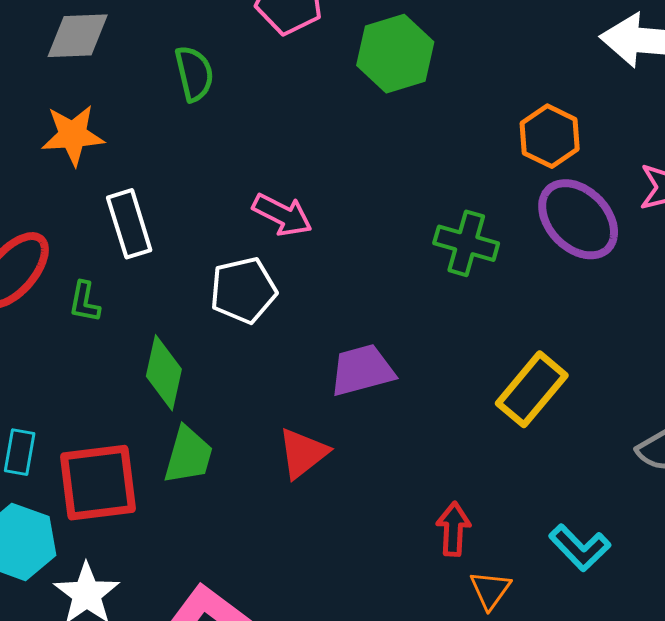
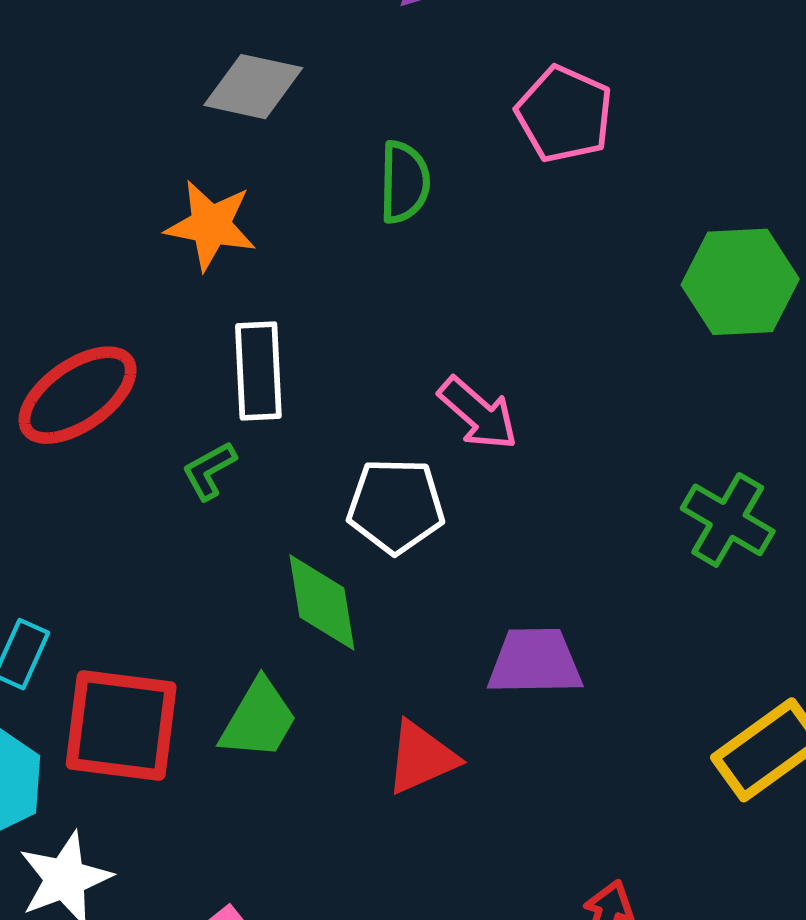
green hexagon: (395, 54) -> (740, 282), moved
green L-shape: (85, 302) -> (209, 471), moved, turned 36
green diamond: (164, 373) -> (322, 602), moved, turned -36

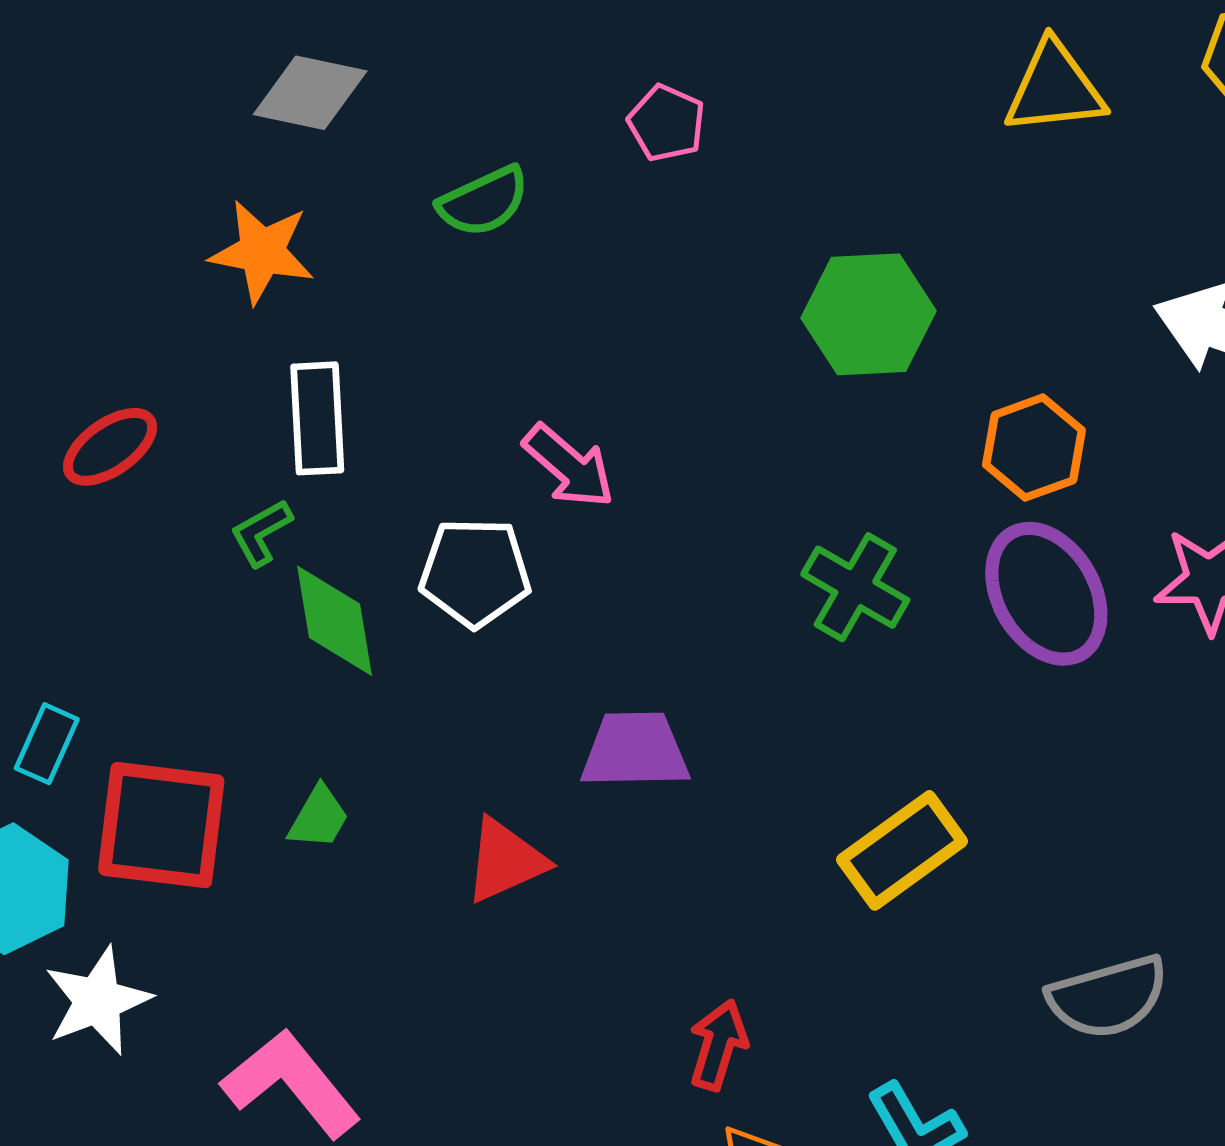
pink pentagon: (564, 114) -> (667, 123), size x0.7
green semicircle: (404, 182) -> (484, 202), turned 64
red ellipse: (78, 395) -> (110, 447), size x0.7
green diamond: (322, 602) -> (334, 621), moved
green trapezoid: (259, 719) -> (319, 817), size x0.7

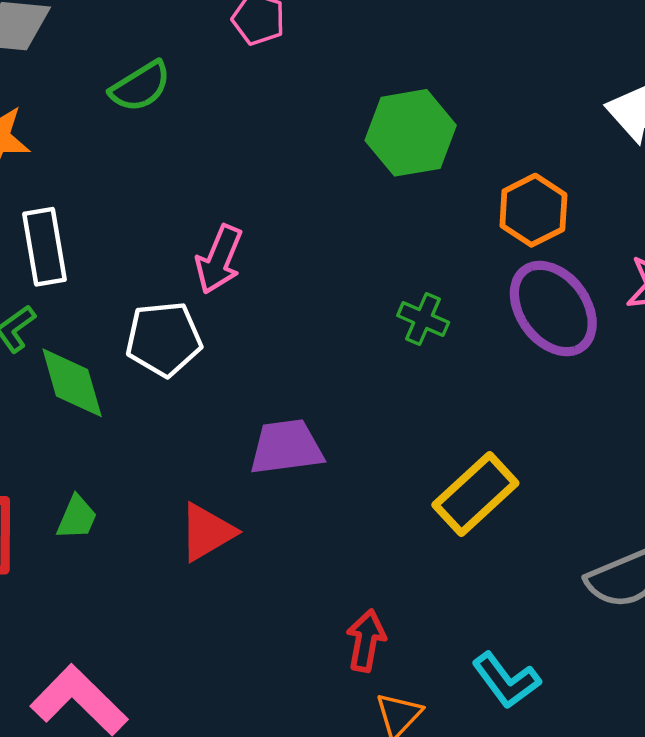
pink arrow: (569, 466) -> (219, 259), turned 78
green cross: (855, 587) -> (423, 319), size x0.7

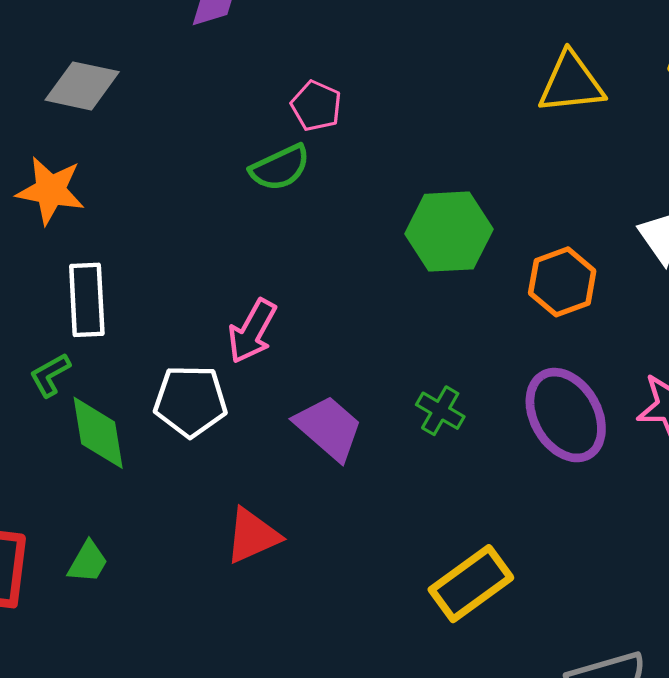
green semicircle: (140, 86) -> (280, 168), moved
orange hexagon: (533, 210) -> (562, 282), moved
purple trapezoid: (286, 447) -> (329, 428), moved, turned 42
red triangle: (207, 532) -> (252, 536), moved

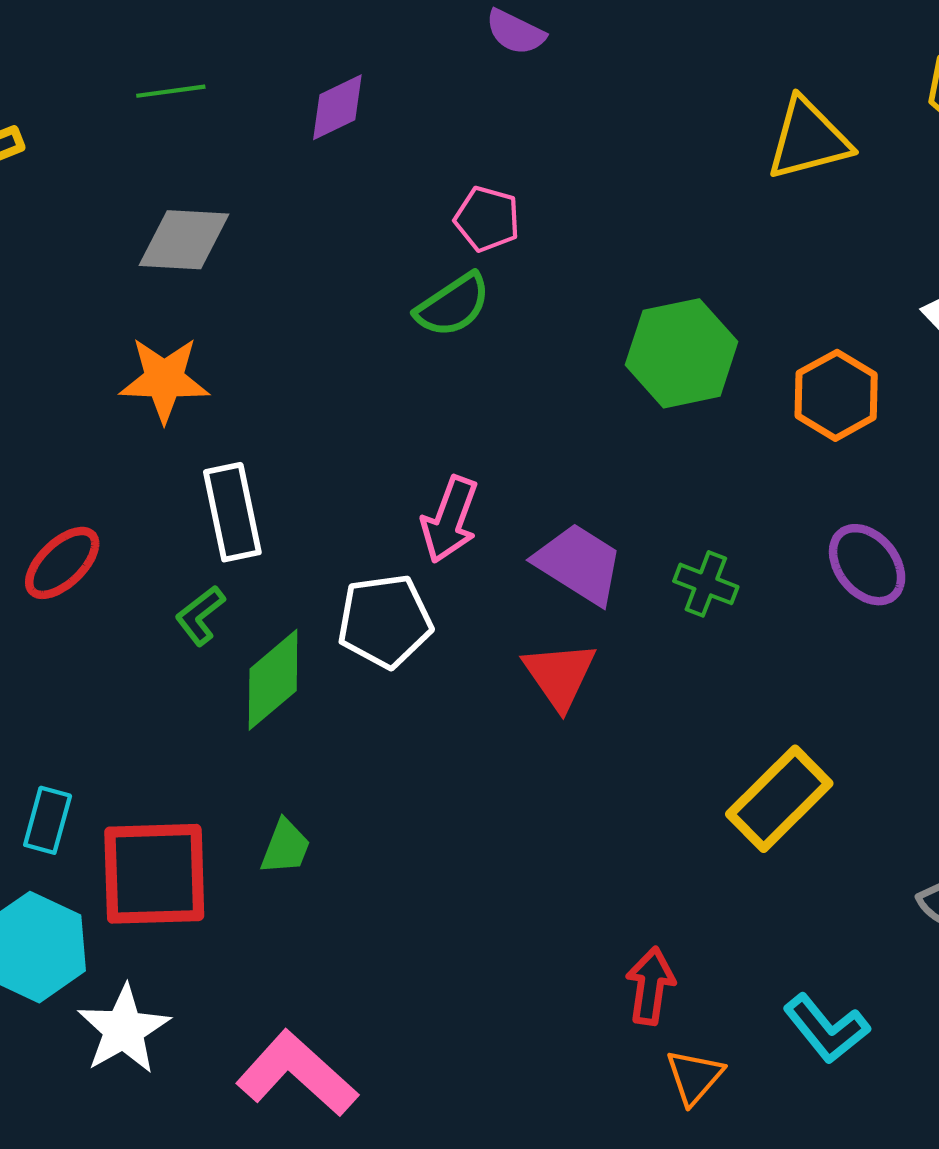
purple ellipse: (566, 415) -> (867, 565), size x0.7
purple trapezoid: (329, 428) -> (579, 564), moved
green diamond: (98, 433) -> (273, 680), turned 68
red triangle: (252, 536) -> (560, 675), moved, turned -32

